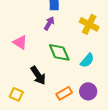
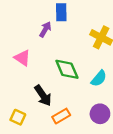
purple arrow: (49, 23) -> (45, 29), moved
orange rectangle: (64, 93) -> (61, 116), moved

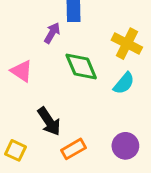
green diamond: (67, 69) -> (81, 66), moved
cyan semicircle: (99, 78) -> (124, 83), moved

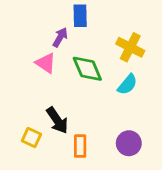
pink triangle: (22, 71) -> (46, 63), moved
orange rectangle: (74, 149) -> (80, 146), turned -60
yellow square: (15, 150) -> (31, 137), moved

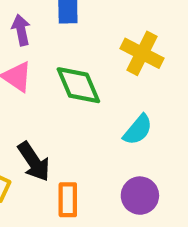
purple arrow: (60, 37) -> (21, 30), moved, turned -42
cyan semicircle: (127, 84) -> (138, 130), moved

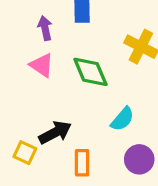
cyan semicircle: (138, 130) -> (122, 119), moved
black arrow: (34, 162) -> (55, 132), turned -84

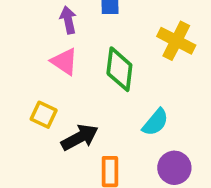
green diamond: (90, 72) -> (119, 69), turned 30
yellow square: (25, 153) -> (44, 115), moved

